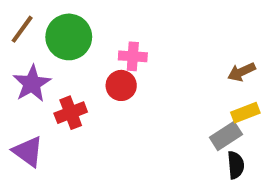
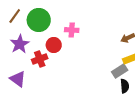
red circle: (121, 85) -> (54, 45), moved

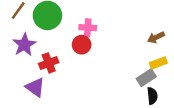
red circle: (54, 45) -> (82, 45), moved
purple triangle: (18, 79) -> (35, 87), moved

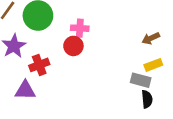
gray rectangle: (146, 78) -> (141, 80), turned 48
purple triangle: (35, 87) -> (25, 90), turned -35

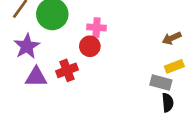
red cross: (39, 65) -> (67, 70), moved
purple triangle: (25, 90) -> (36, 77), moved

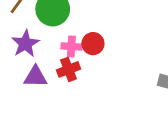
pink cross: (97, 27) -> (71, 46), moved

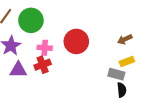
red circle: (93, 44) -> (76, 41), moved, size x1.5

